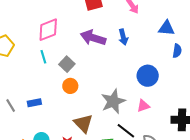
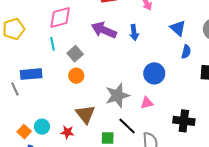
blue triangle: (166, 28) -> (178, 28), turned 30
blue rectangle: (34, 103) -> (31, 74), moved, size x1.5

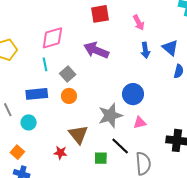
blue arrow: (134, 32) -> (145, 50), moved
blue circle: (154, 73) -> (133, 94), moved
blue rectangle: (31, 74) -> (37, 94), moved
cyan circle: (42, 127) -> (29, 122), moved

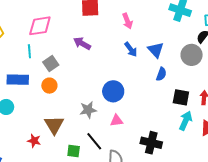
purple arrow: (96, 50) -> (82, 43), size x0.7
blue arrow: (145, 50) -> (131, 49), turned -35
gray star: (110, 115) -> (88, 110), size x0.7

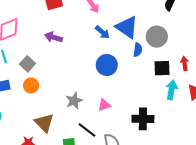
blue triangle: (156, 50) -> (127, 27), size x1.4
gray circle: (192, 55) -> (157, 37), moved
blue circle: (113, 91) -> (107, 65), moved

